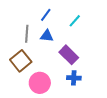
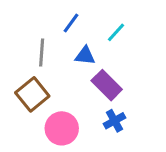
blue triangle: (47, 36) -> (85, 56), moved
blue cross: (74, 78) -> (114, 121), turned -32

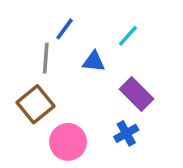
blue line: (71, 23) -> (65, 29), moved
purple rectangle: (107, 85) -> (136, 94), moved

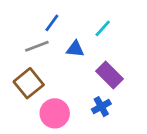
gray line: (46, 58) -> (37, 46), turned 65

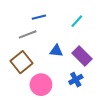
blue line: (52, 23) -> (39, 17), turned 40
blue triangle: (75, 49) -> (56, 51), moved

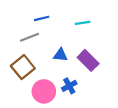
cyan line: (77, 21) -> (83, 23), turned 40
blue cross: (76, 80) -> (69, 86), moved

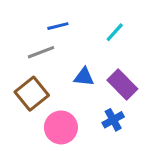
cyan line: (83, 23) -> (115, 32), turned -40
blue cross: (69, 86) -> (113, 120), moved

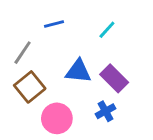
gray line: (41, 52) -> (23, 53), moved, turned -35
blue triangle: (84, 77) -> (78, 71), size x1.4

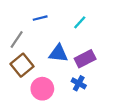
purple rectangle: (114, 78) -> (85, 59), turned -72
blue cross: (105, 111) -> (79, 83), turned -32

